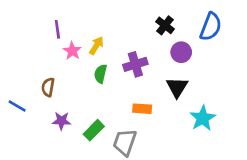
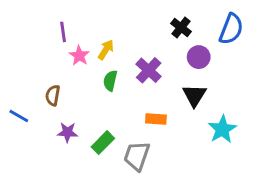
purple cross: (135, 64) -> (149, 70), turned -30

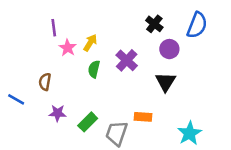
orange rectangle: (156, 119) -> (143, 117), moved
cyan star: (222, 129) -> (190, 133), moved

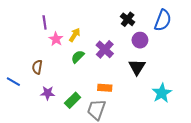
green semicircle: (94, 69) -> (78, 57), turned 32
orange rectangle: (143, 117) -> (105, 88), moved
cyan star: (190, 133) -> (162, 93), moved

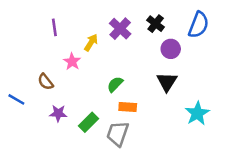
pink star: (56, 39) -> (72, 62), moved
purple cross: (105, 49) -> (120, 29), moved
green semicircle: (78, 57) -> (115, 84), moved
brown semicircle: (37, 67) -> (46, 82), turned -48

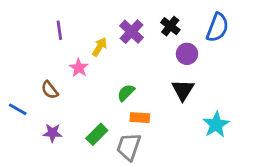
purple star: (58, 113) -> (52, 133), moved

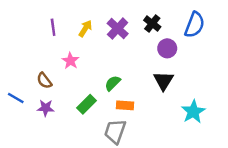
yellow arrow: (100, 47) -> (85, 29), moved
purple star: (52, 133) -> (46, 108), moved
green rectangle: (97, 134) -> (87, 104), moved

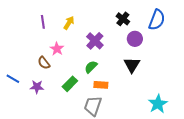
purple cross: (118, 29) -> (95, 41), moved
brown semicircle: (44, 81) -> (44, 63), moved
cyan star: (193, 112) -> (158, 104), moved

